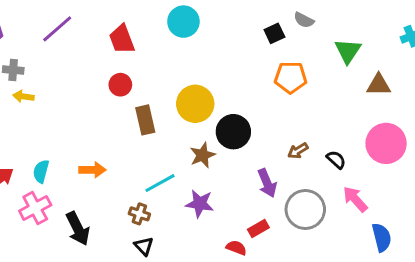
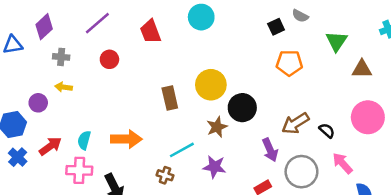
red circle: (120, 85) -> (109, 59), moved
yellow arrow: (23, 96) -> (64, 87), moved
brown arrow: (298, 151) -> (295, 123), size x1.6
orange arrow: (92, 170) -> (126, 139), size x1.4
pink cross: (35, 208) -> (79, 170), turned 30

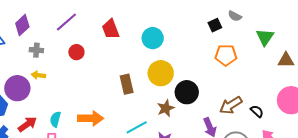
cyan circle: (201, 17) -> (153, 38), moved
purple circle: (38, 103) -> (17, 88), size x1.6

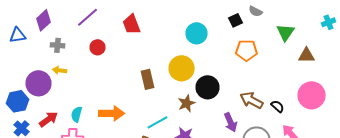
cyan circle: (153, 38) -> (196, 33), moved
brown arrow: (231, 105) -> (252, 100), turned 60

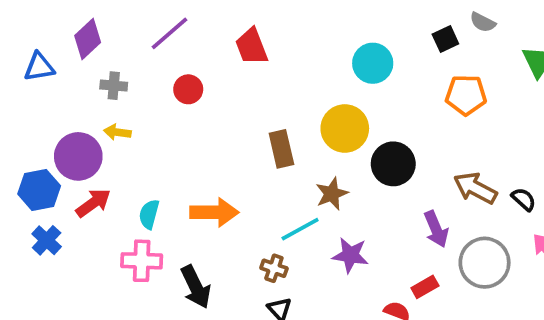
brown star: (186, 103) -> (332, 194), moved
red arrow: (48, 119) -> (93, 203), moved

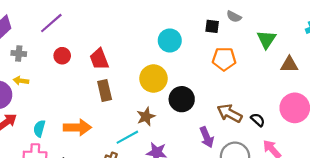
black square: (445, 39) -> (212, 26), turned 32
red trapezoid: (252, 46) -> (99, 59), moved
brown rectangle: (281, 149) -> (105, 90), moved

